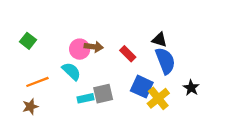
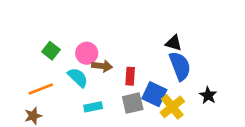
green square: (28, 41) -> (51, 51), moved
brown arrow: (94, 47) -> (102, 66), moved
red rectangle: (128, 54) -> (130, 76), moved, turned 49
gray square: (103, 94) -> (133, 103), moved

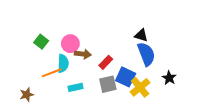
red rectangle: (130, 76) -> (106, 62), turned 40
cyan semicircle: (78, 77) -> (63, 63), turned 48
orange line: (41, 89) -> (52, 73), moved

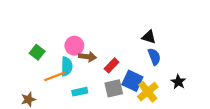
green square: (41, 42) -> (37, 52), moved
blue semicircle: (146, 54) -> (154, 57), size x0.7

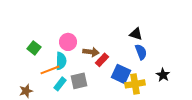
brown arrow: (87, 57) -> (91, 52), moved
gray square: (114, 88) -> (79, 81), moved
cyan rectangle: (80, 92) -> (60, 84), moved, turned -40
yellow cross: (148, 92) -> (135, 84), turned 30

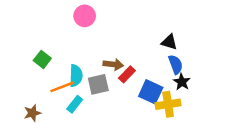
pink circle: (68, 42) -> (85, 16), moved
black star: (163, 75) -> (182, 82), moved
gray square: (79, 81) -> (98, 84), moved

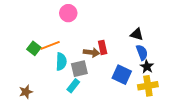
red rectangle: (127, 74) -> (103, 47), moved, turned -56
orange line: (62, 87) -> (50, 45), moved
cyan rectangle: (75, 104) -> (73, 86), moved
yellow cross: (168, 104) -> (148, 86), moved

